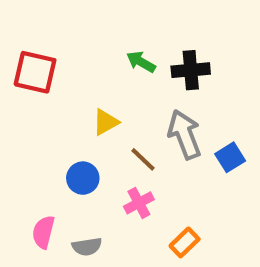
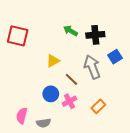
blue square: (230, 157) -> (115, 57), moved
blue circle: (83, 178) -> (51, 94), moved
orange rectangle: (185, 242) -> (98, 106), moved

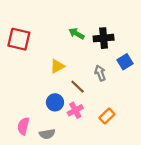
gray arrow: (92, 67) -> (100, 73), size x0.6

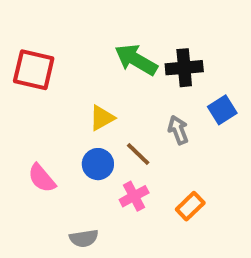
green arrow: (76, 34) -> (136, 60), size x1.5
blue circle: (55, 102) -> (98, 164), moved
pink semicircle: (23, 126) -> (42, 178), moved, turned -54

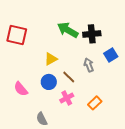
gray semicircle: (84, 238) -> (42, 119), turned 72

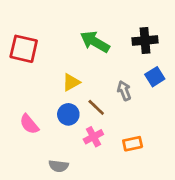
black cross: (92, 34) -> (145, 40), moved
orange rectangle: (95, 103) -> (133, 144), turned 32
gray semicircle: (42, 119) -> (59, 166), turned -56

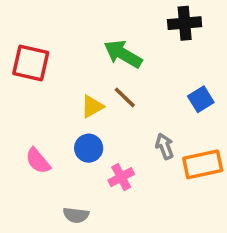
black cross: (145, 40) -> (185, 23), moved
gray arrow: (124, 91) -> (165, 146), moved
brown line: (96, 107) -> (125, 97), moved
orange rectangle: (133, 144) -> (203, 164), moved, size x1.5

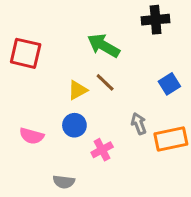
pink semicircle: (38, 161) -> (32, 136), turned -35

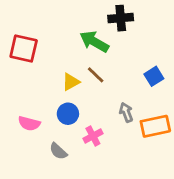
black cross: (156, 20) -> (121, 18), moved
gray semicircle: (64, 182) -> (58, 151), moved, turned 36

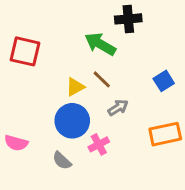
gray arrow: (126, 112) -> (118, 107), moved, turned 78
blue circle: (68, 114) -> (72, 121), size x1.5
pink semicircle: (29, 123) -> (16, 143), moved

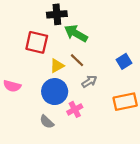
black cross: (128, 19) -> (57, 14), moved
red square: (25, 51) -> (37, 42), moved
pink semicircle: (16, 143) -> (12, 86), moved

